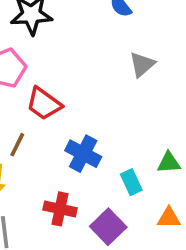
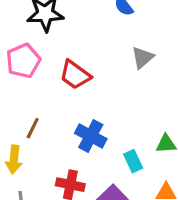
red trapezoid: (44, 104) -> (75, 75), moved

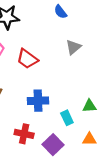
blue cross: (91, 136) -> (38, 101), turned -30

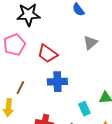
blue cross: (38, 101) -> (57, 82), moved

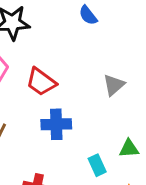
gray triangle: (90, 43) -> (114, 85), moved

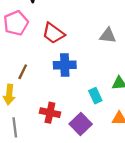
gray triangle: (114, 85) -> (108, 36), turned 48

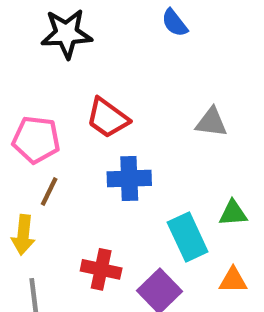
pink pentagon: (16, 23) -> (36, 140), moved, turned 30
cyan rectangle: (95, 96) -> (188, 237), size x1.5

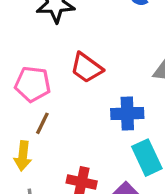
blue cross: (129, 179) -> (127, 114), moved

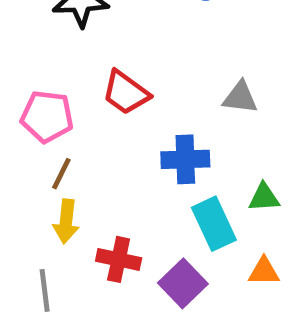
yellow arrow: (23, 156) -> (66, 221), moved

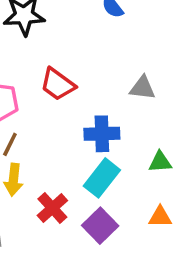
cyan rectangle: (214, 224) -> (102, 178), moved, turned 63
red cross: (119, 259) -> (52, 208), turned 36

